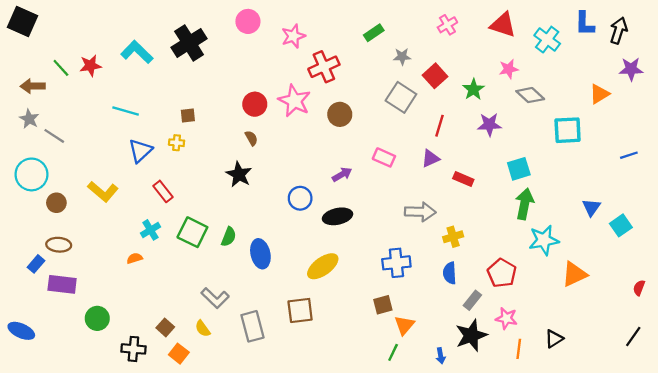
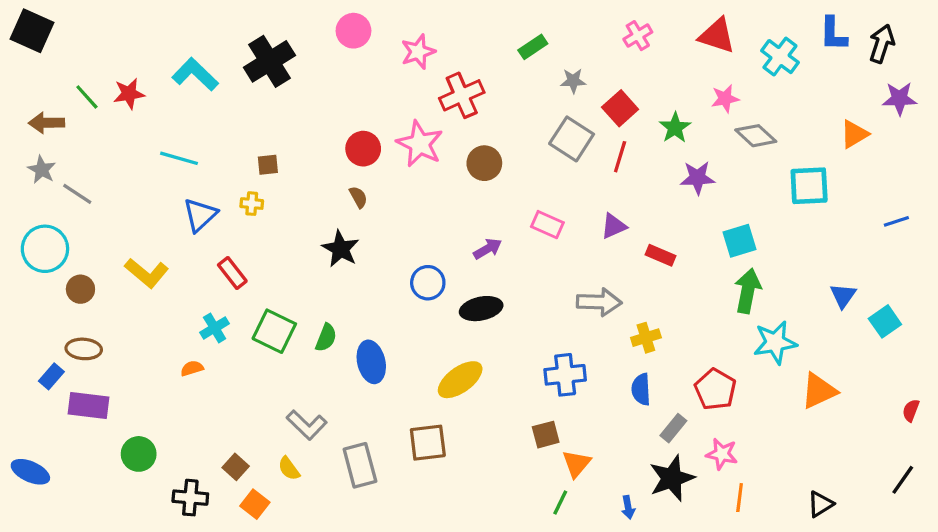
red line: (440, 126) -> (620, 157), moved
black triangle: (554, 339) -> (820, 504), moved

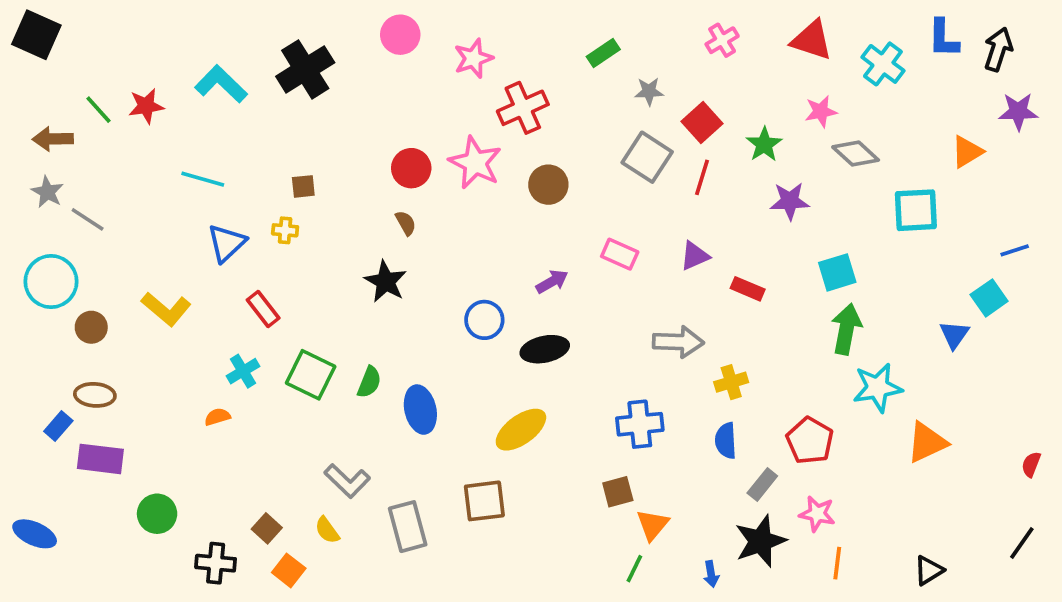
cyan square: (885, 321) -> (989, 298), moved

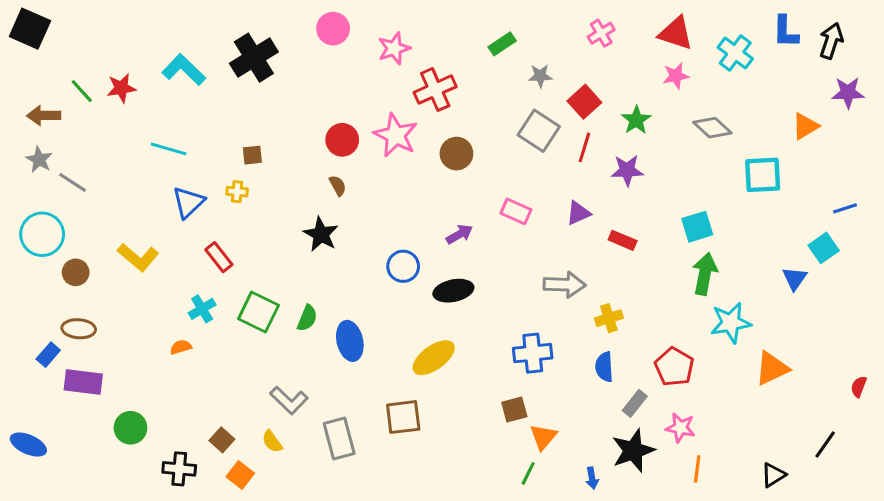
pink star: (821, 111) -> (676, 76), moved
purple star: (790, 201) -> (627, 170), moved
black line: (1022, 543) -> (825, 445), moved

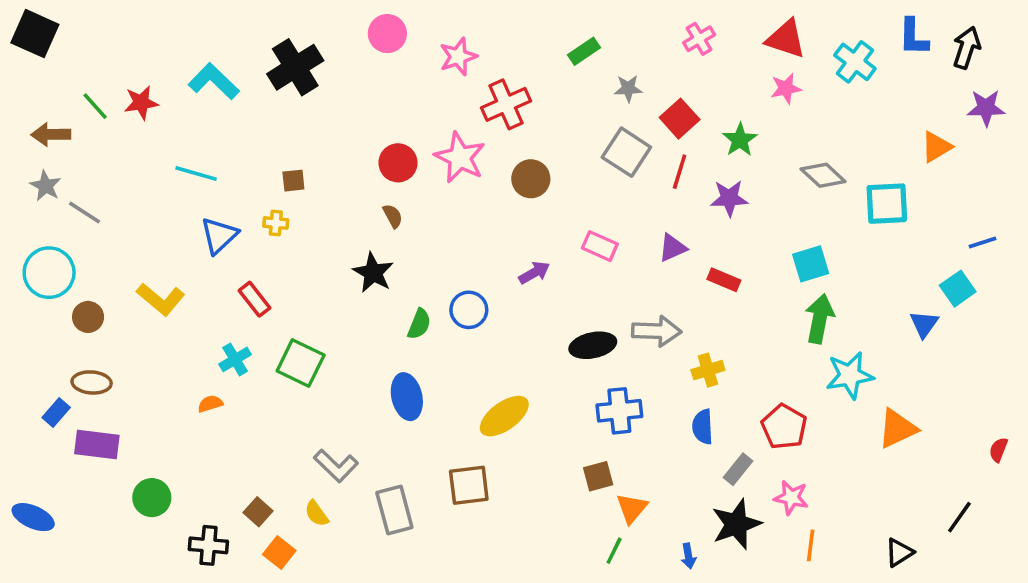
gray diamond: (712, 128) -> (823, 175), moved
black ellipse: (453, 291) -> (593, 345), moved
green semicircle: (307, 318) -> (419, 324), moved

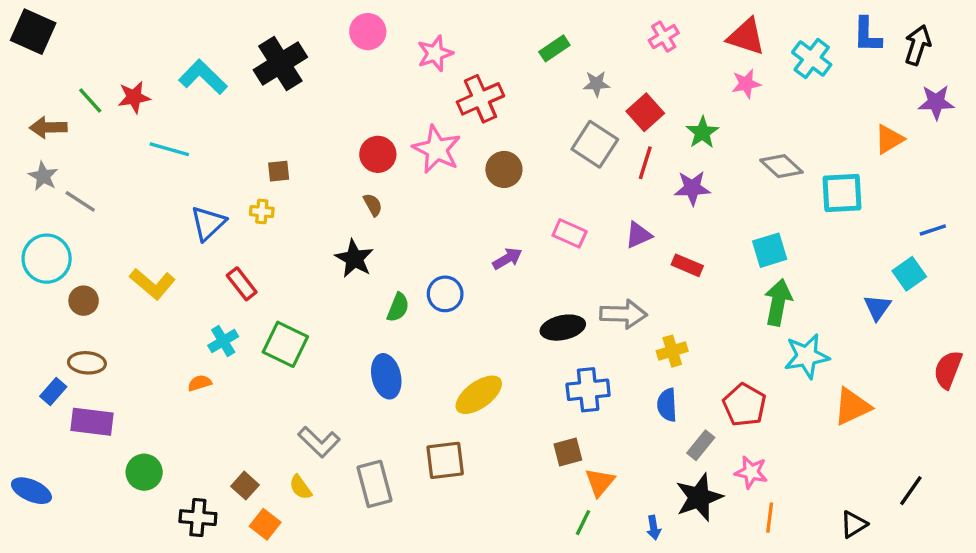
cyan line: (196, 173) -> (169, 149), moved
red semicircle: (998, 450) -> (948, 370), moved, size x1.6

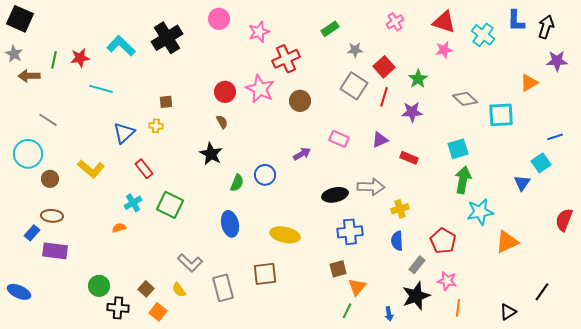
green line: (90, 101) -> (54, 60), turned 54
gray star: (43, 176) -> (14, 54), moved
yellow ellipse: (479, 395) -> (285, 235), turned 48
green circle: (144, 472) -> (99, 286), moved

